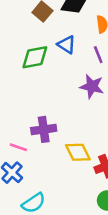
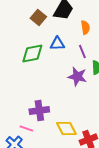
blue triangle: (67, 45) -> (57, 44), turned -35
pink line: (18, 147) -> (26, 129), moved

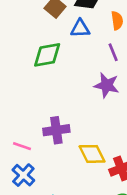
blue triangle: (57, 44) -> (80, 28), moved
pink line: (26, 129) -> (22, 146), moved

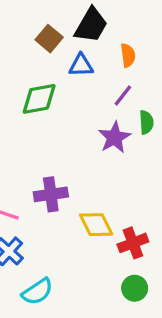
purple line: (113, 52) -> (123, 96), turned 60
purple star: (107, 85) -> (115, 137), turned 30

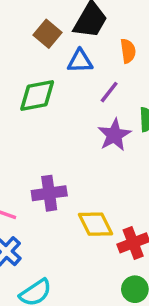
purple line: (123, 96) -> (109, 92), moved

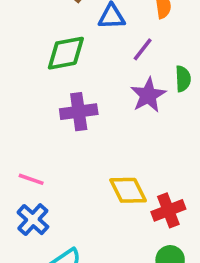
purple cross: (49, 193) -> (79, 112), moved

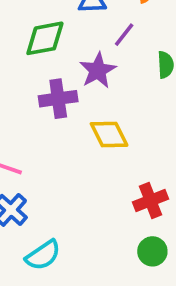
purple star: (148, 95) -> (98, 70), moved
yellow diamond: (128, 190) -> (109, 134), moved

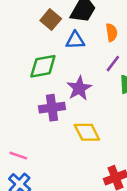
purple line: (124, 35) -> (113, 64), moved

